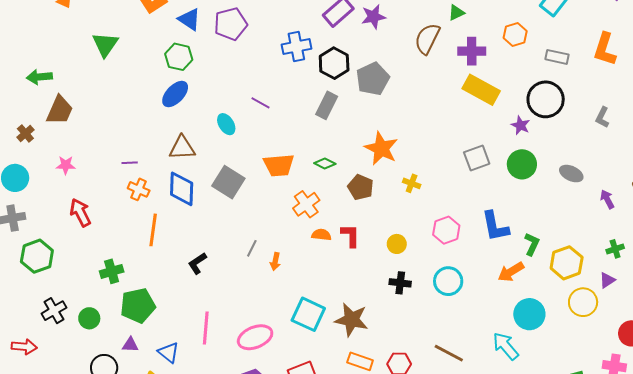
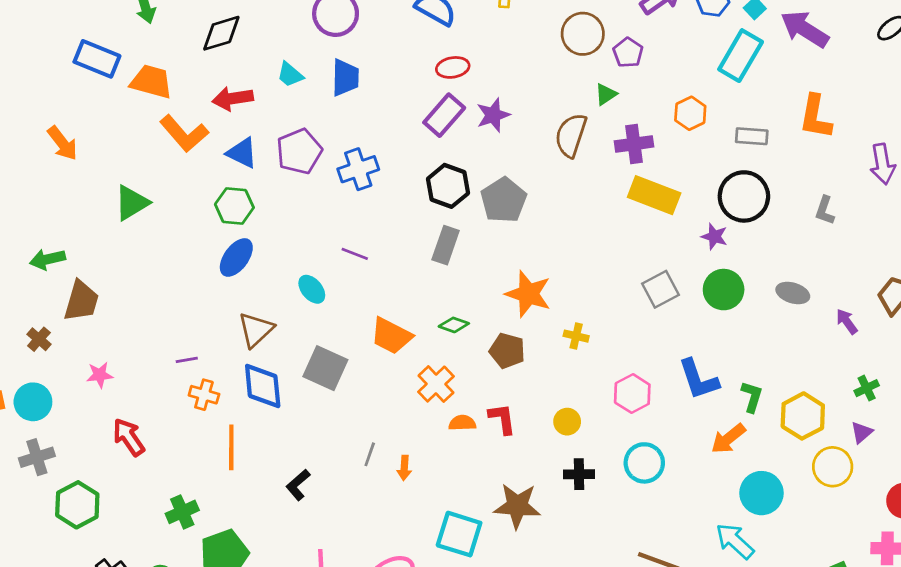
green triangle: (105, 45) -> (132, 203), turned 32
blue cross: (296, 47) -> (358, 169), moved
brown triangle: (182, 148) -> (256, 330), turned -32
orange trapezoid: (279, 165) -> (391, 336), turned 40
brown star: (351, 320) -> (517, 506), moved

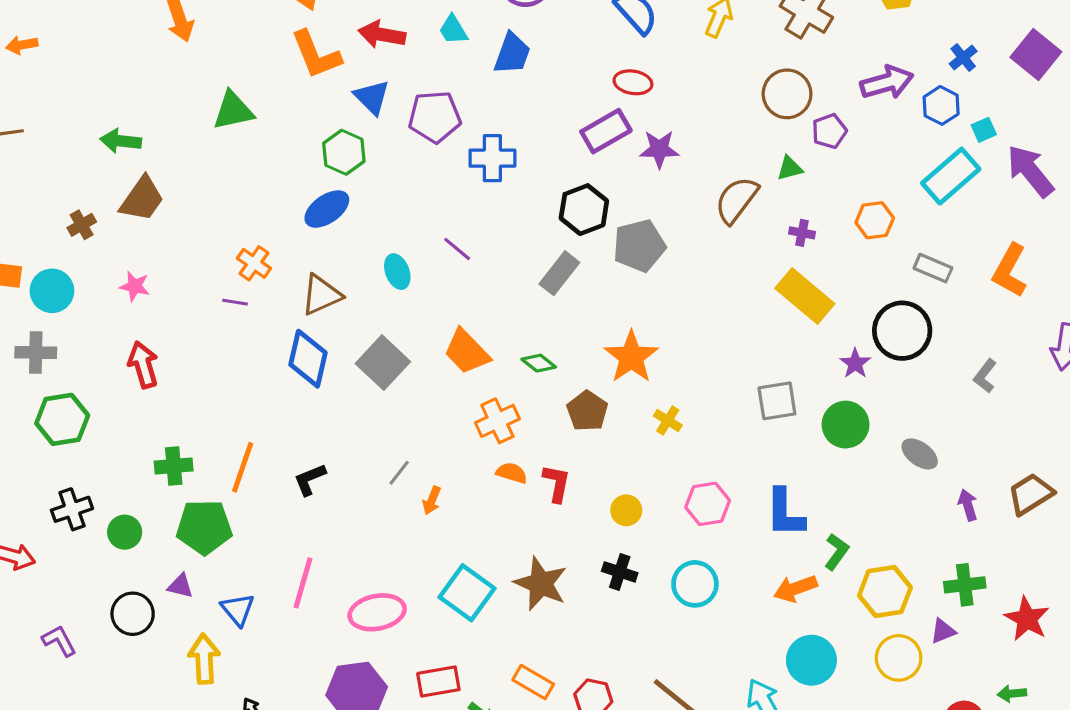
purple cross: (634, 144) -> (802, 233), size x0.6
green cross: (867, 388) -> (965, 585), size x1.4
orange cross: (204, 395) -> (254, 263), moved
orange line: (231, 447) -> (243, 467), moved

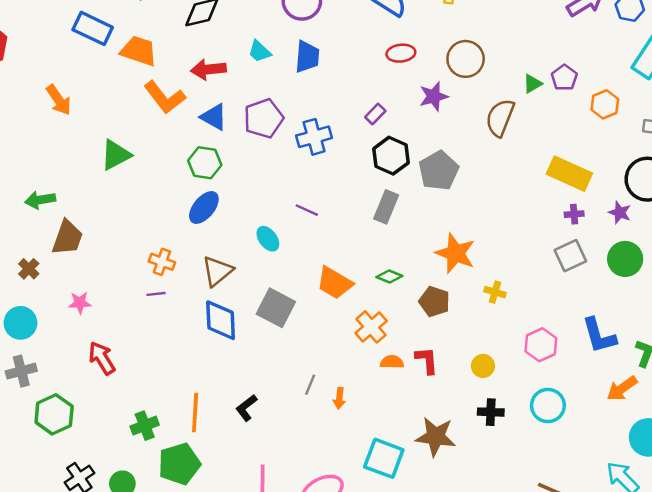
brown circle: (787, 94) -> (466, 59), moved
purple rectangle: (606, 131) -> (375, 114), moved, size x0.6
purple pentagon: (829, 131) -> (564, 78), moved
purple cross: (802, 233) -> (574, 214), moved

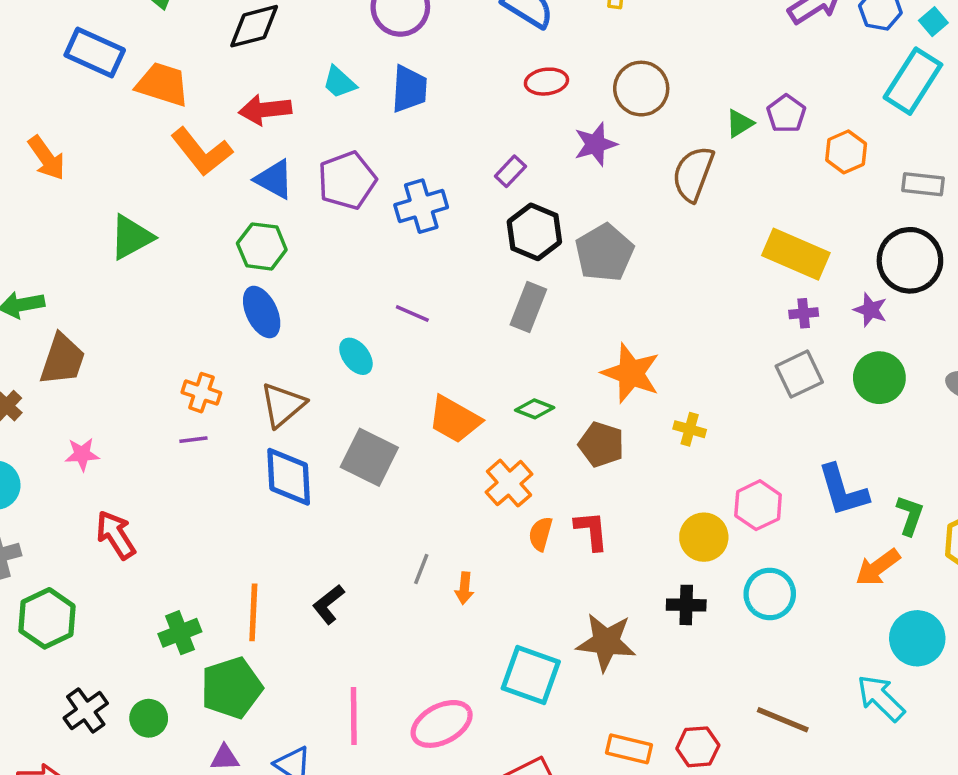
blue ellipse: (204, 207) -> (262, 312), turned -64
orange semicircle: (392, 362) -> (540, 534), turned -75
yellow circle: (483, 366) -> (704, 537), moved, size x1.4

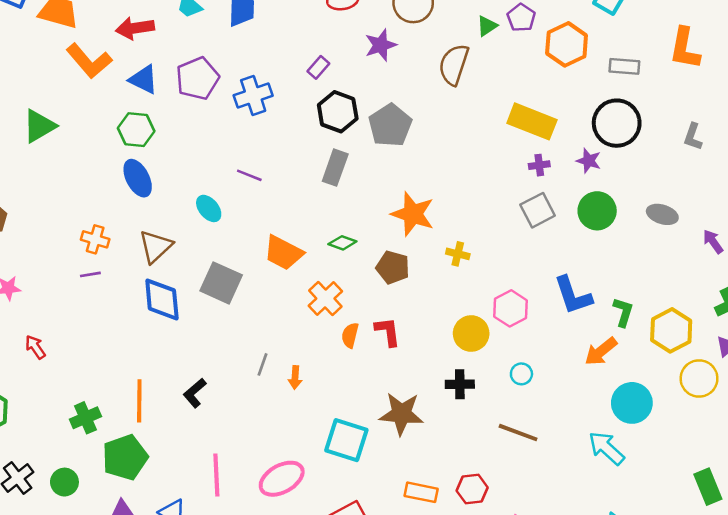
orange hexagon: (846, 152) -> (567, 44), size x1.4
red arrow: (116, 535) -> (35, 347), size x0.7
cyan circle: (770, 594) -> (521, 374), size x0.6
brown line: (783, 720) -> (518, 433), moved

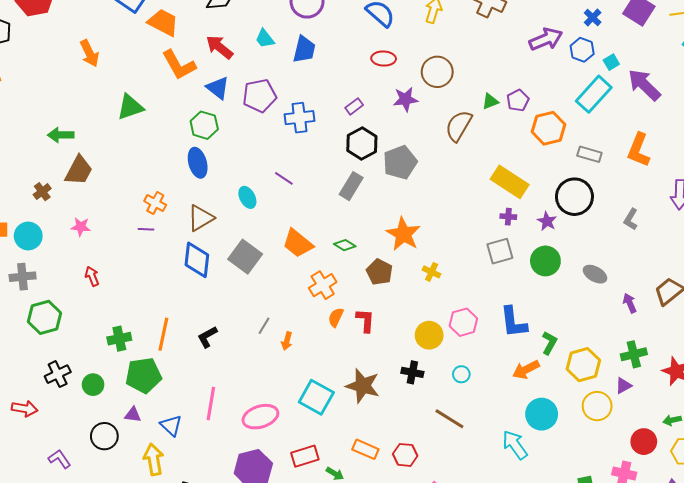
red arrow: (135, 28) -> (219, 47), turned 36

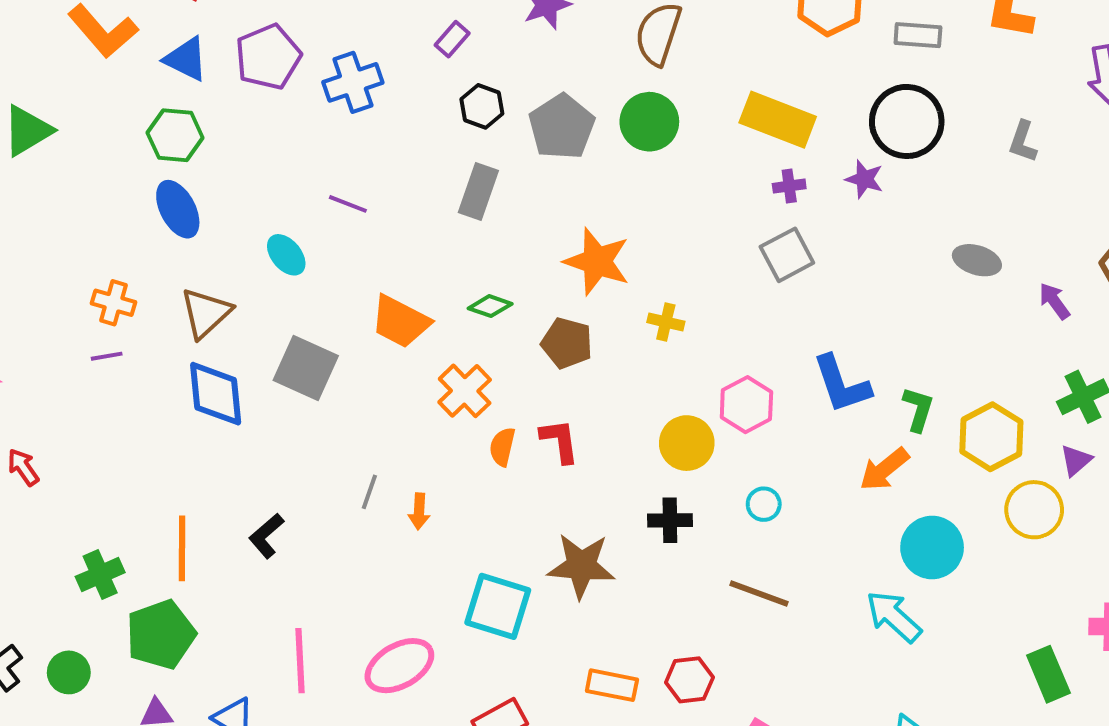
black hexagon: (362, 144) -> (482, 106), size x0.7
green circle: (545, 261) -> (649, 122), moved

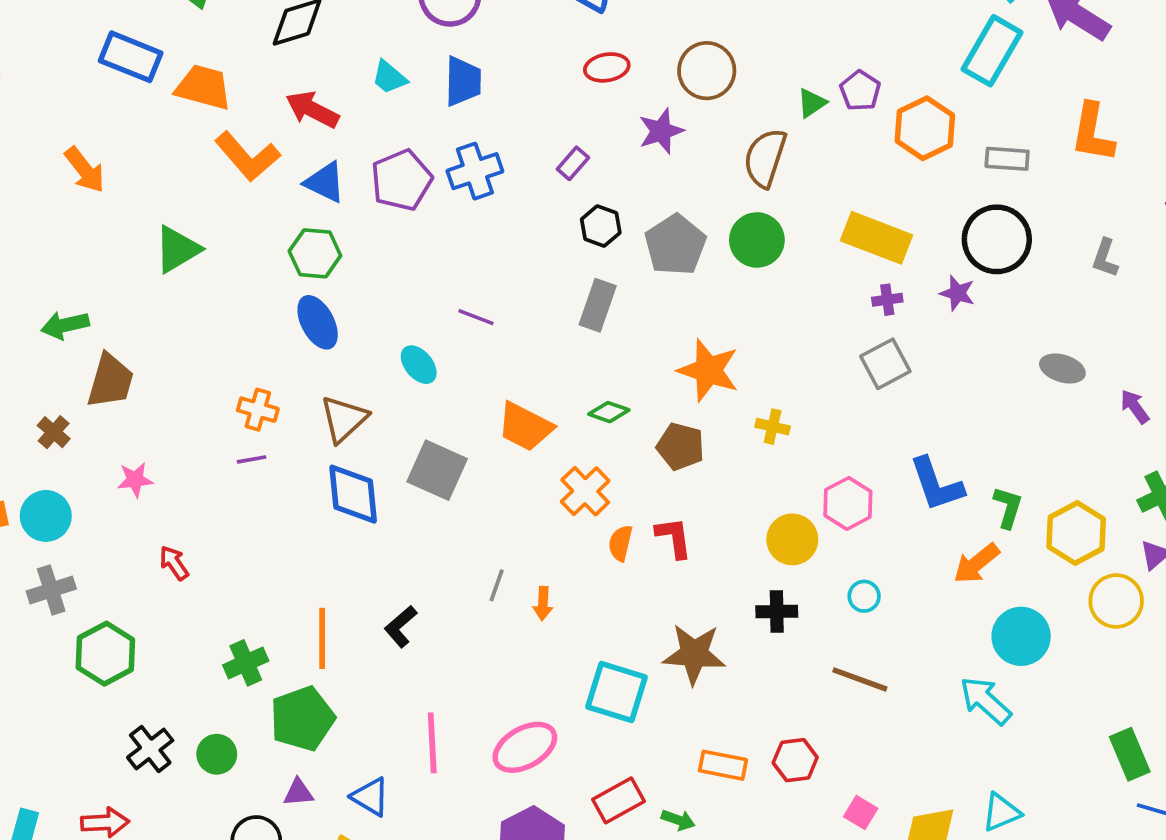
blue cross: (353, 82) -> (475, 171), moved

